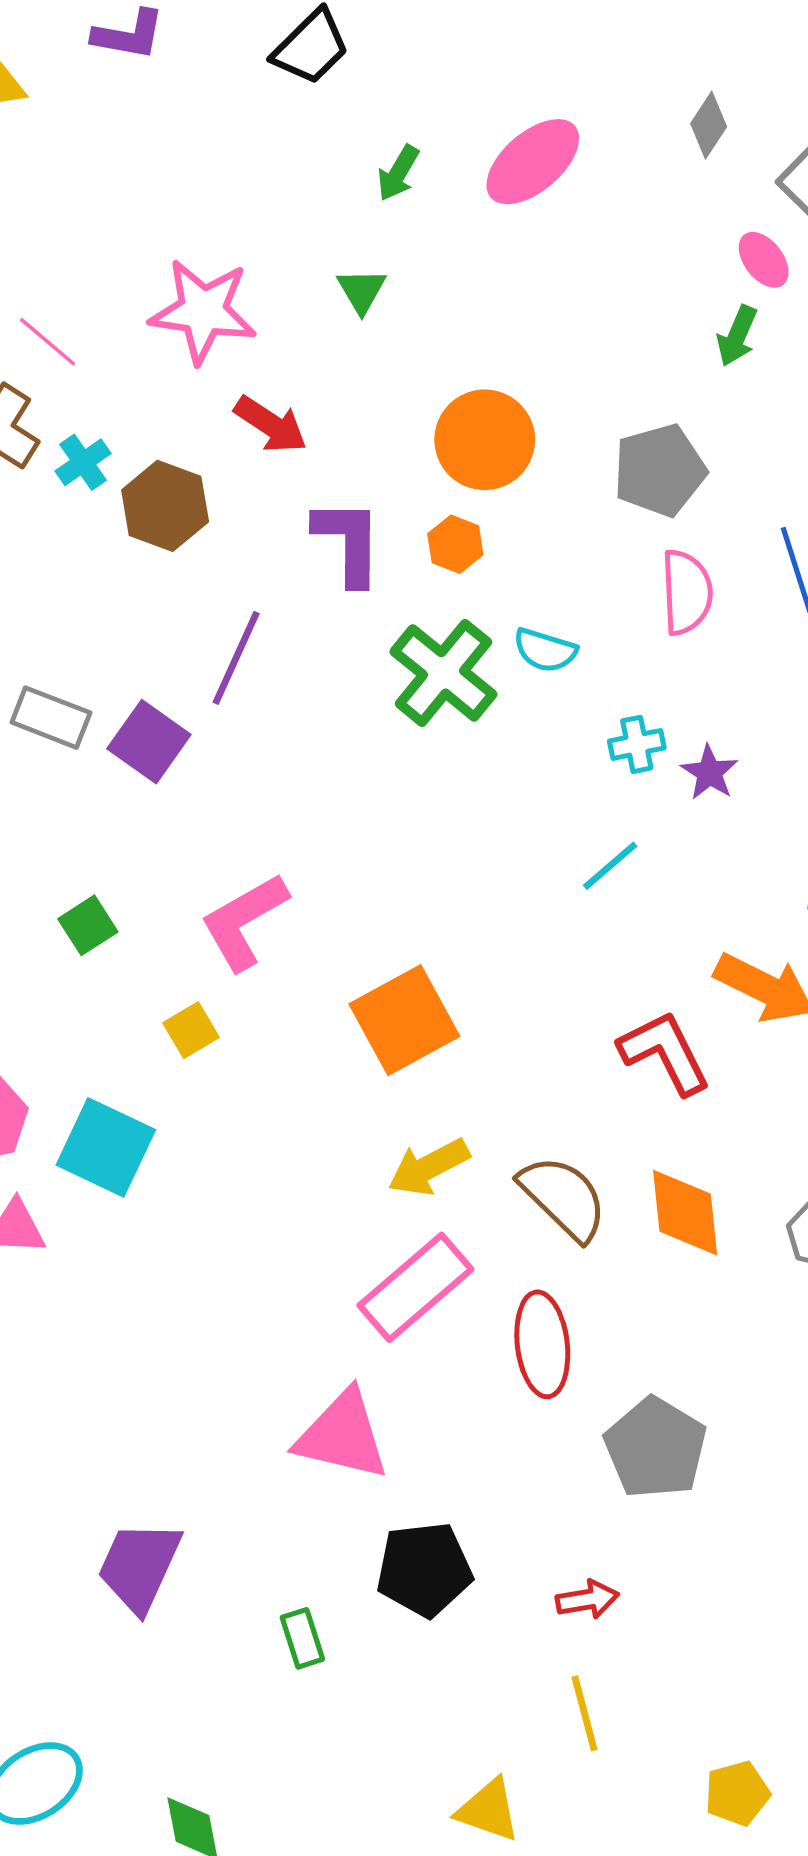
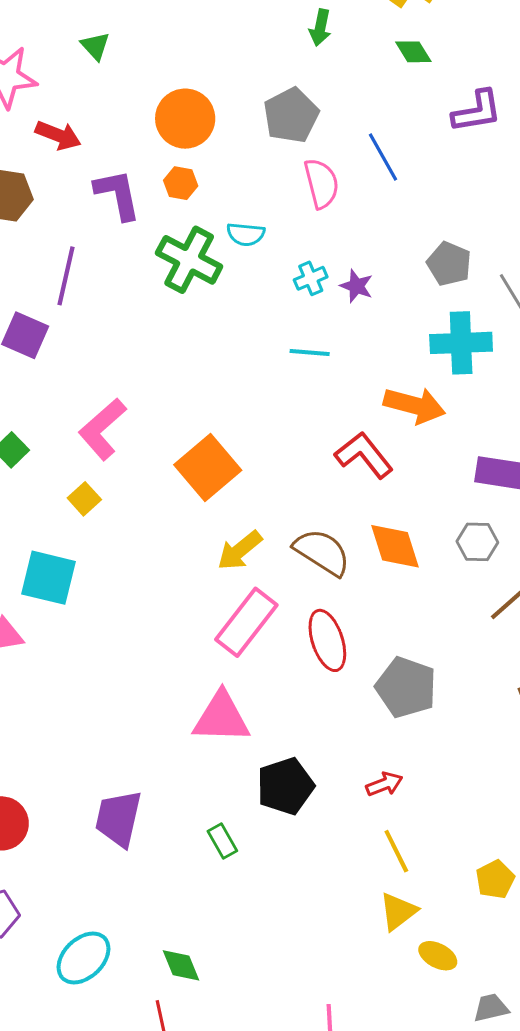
cyan line: (610, 866) -> (310, 352), turned 57
yellow triangle: (488, 1810) -> (398, 912), moved, turned -45

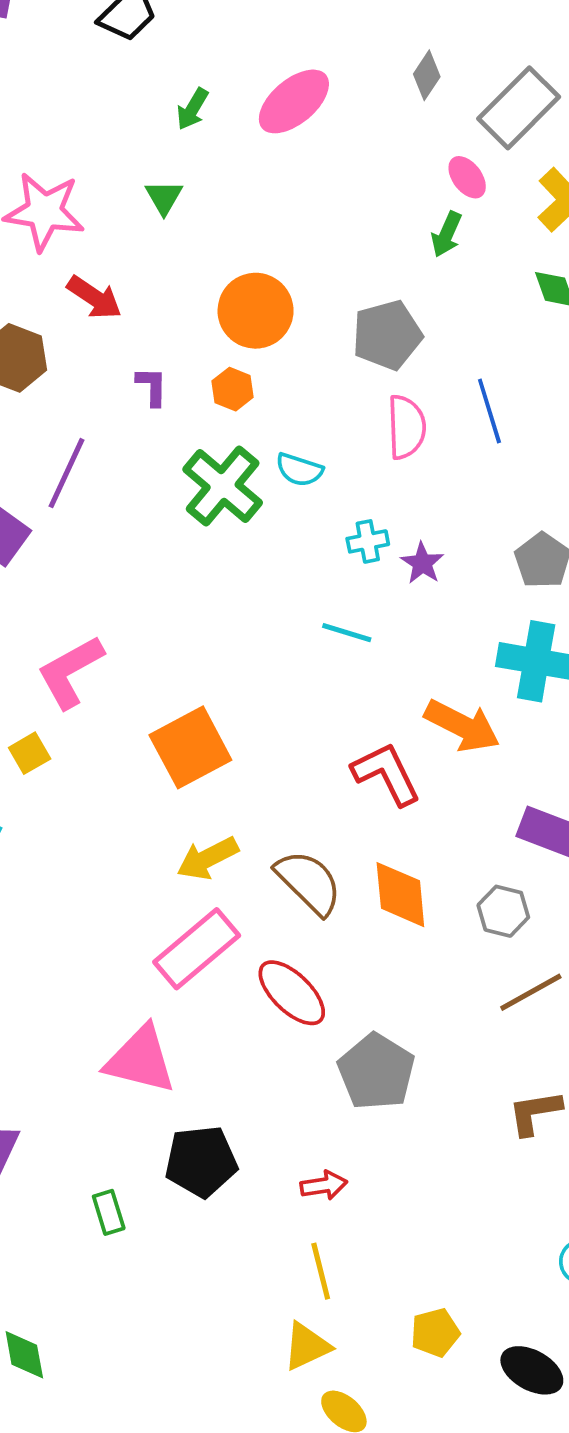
purple L-shape: (118, 194) -> (152, 386), size x0.6
red ellipse: (327, 640) -> (292, 993), turned -40

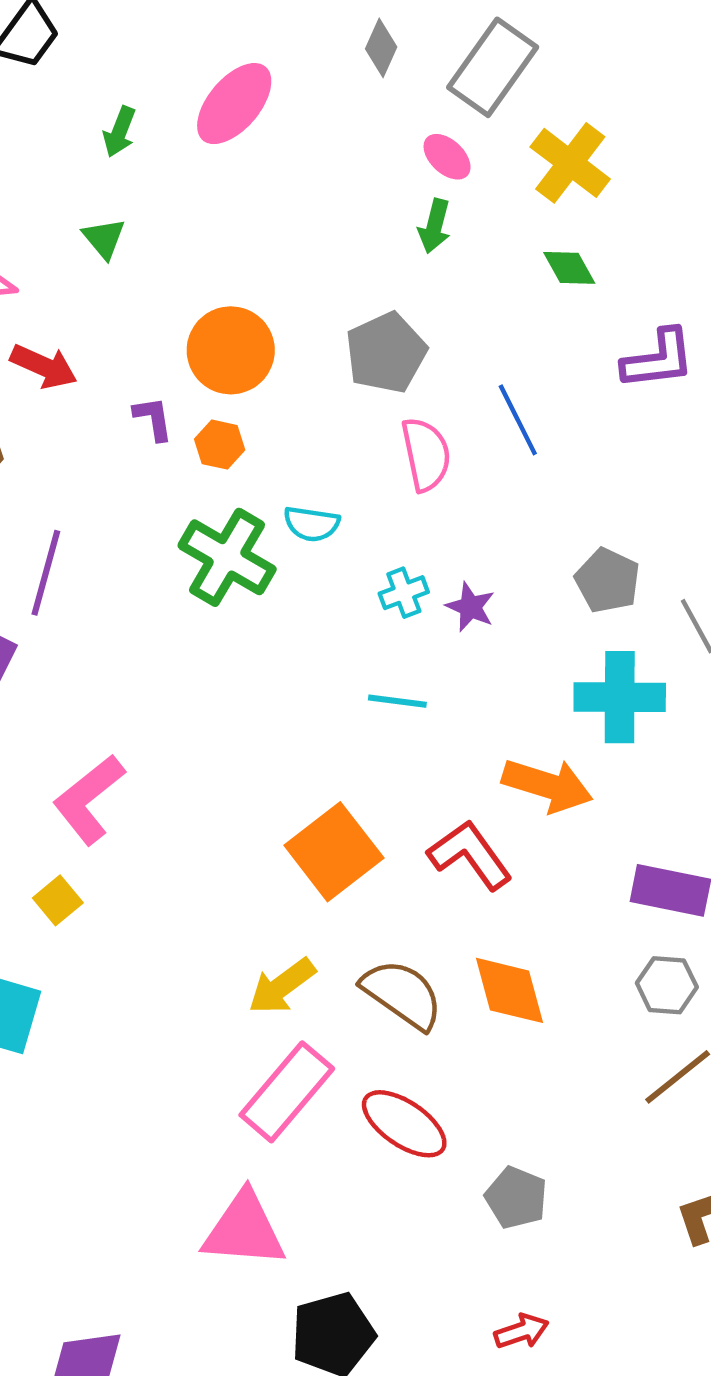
purple L-shape: (152, 386) -> (153, 418), moved
orange square: (190, 747) -> (334, 852), moved
gray hexagon: (503, 911) -> (667, 985), moved
gray pentagon: (376, 1072) -> (516, 1198), size x0.7
red arrow: (324, 1185) -> (522, 1331), moved

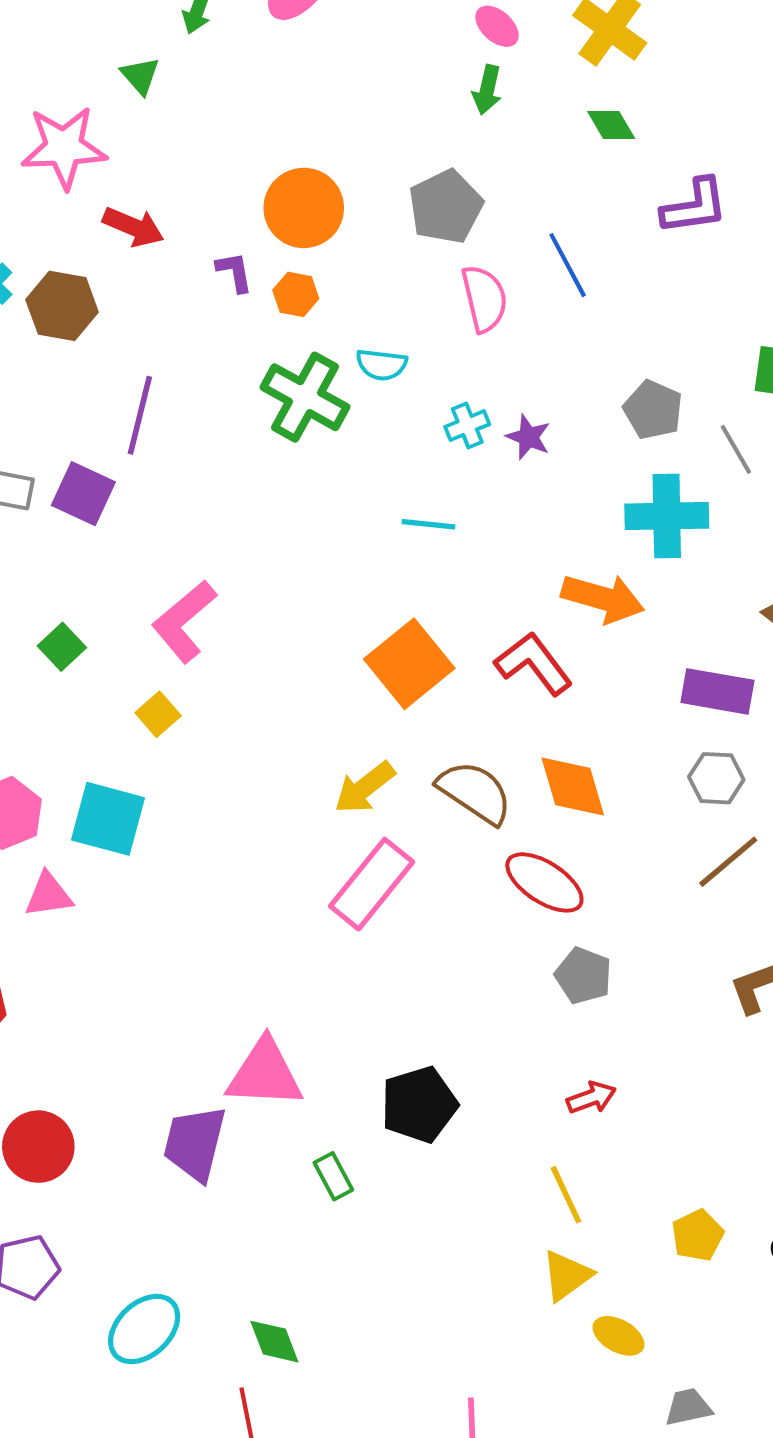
green triangle: (104, 238) -> (140, 76), moved
cyan line: (397, 701) -> (429, 524), moved
red ellipse: (404, 1124) -> (544, 882), moved
pink triangle: (244, 1230) -> (265, 1074), moved

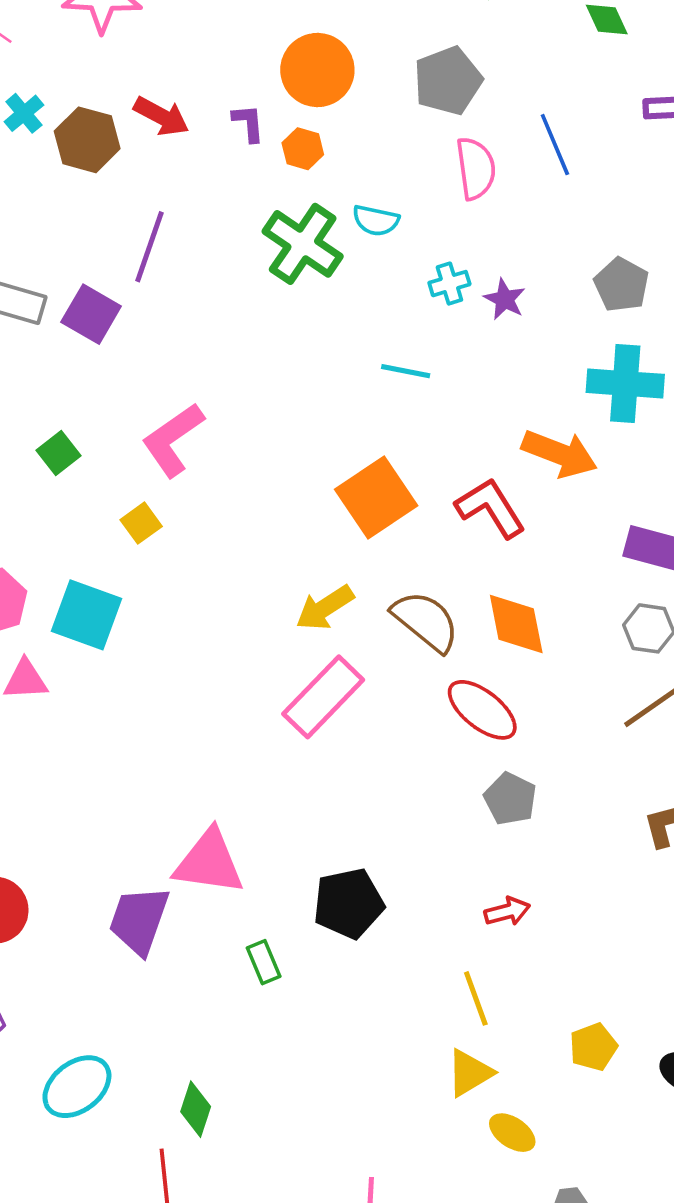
red arrow: (133, 227) -> (161, 116), moved
green diamond: (274, 1342) -> (196, 1109), turned 34

